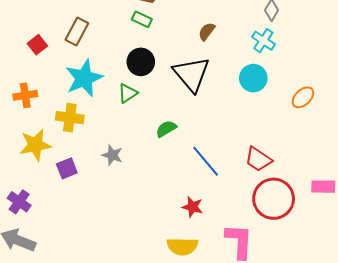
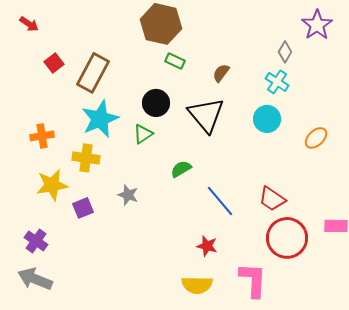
green rectangle: (142, 19) -> (175, 61), moved
brown rectangle: (77, 31) -> (93, 73), size x1.4
red square: (37, 45) -> (54, 63), moved

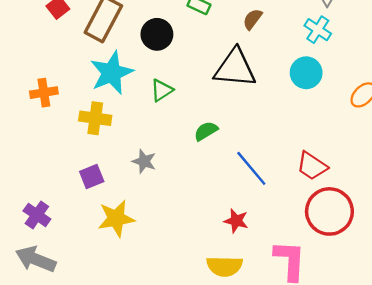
black circle: (156, 103) -> (157, 34), moved
black triangle: (206, 115) -> (235, 68), turned -45
yellow star: (52, 185) -> (116, 218), moved

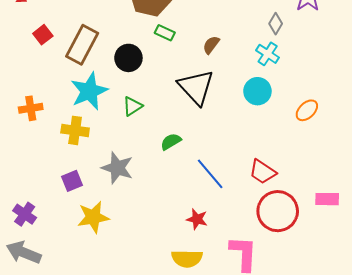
black triangle: (235, 68) -> (196, 87), turned 42
gray star: (144, 161) -> (117, 168), size x1.5

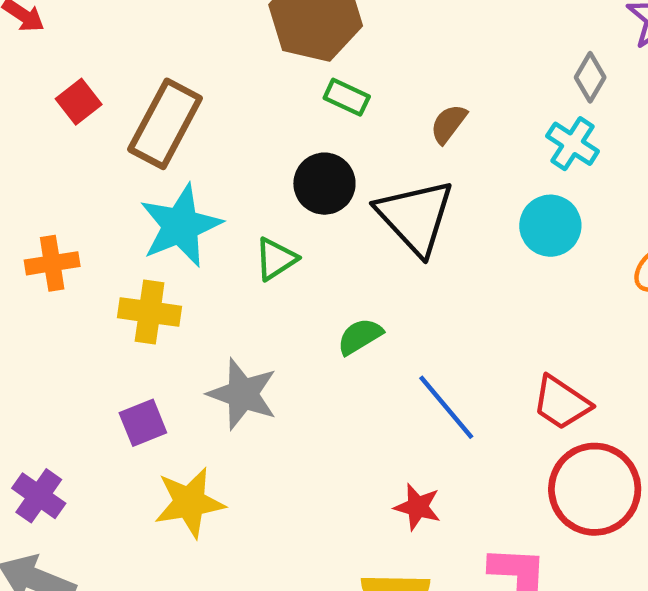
black circle: (128, 58) -> (324, 184), moved

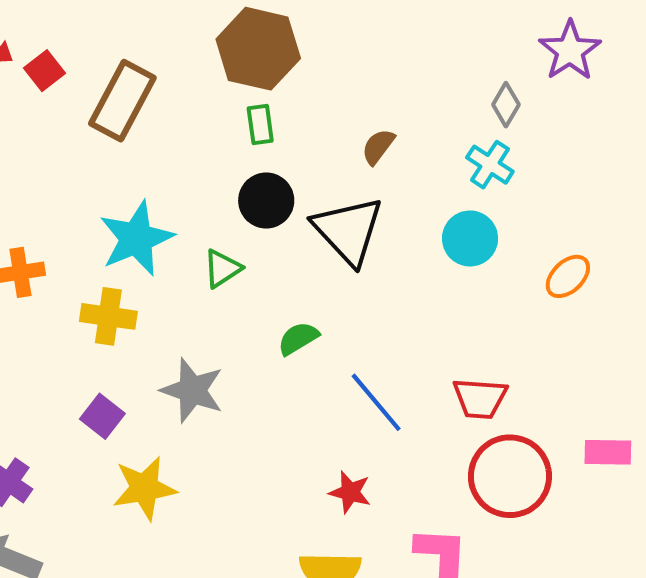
green rectangle: (347, 97) -> (260, 125), moved, turned 57
red square: (79, 102) -> (44, 71), moved
brown rectangle: (165, 124) -> (122, 101), moved
red trapezoid: (561, 403) -> (480, 398), turned -30
purple square: (143, 423) -> (102, 416), turned -30

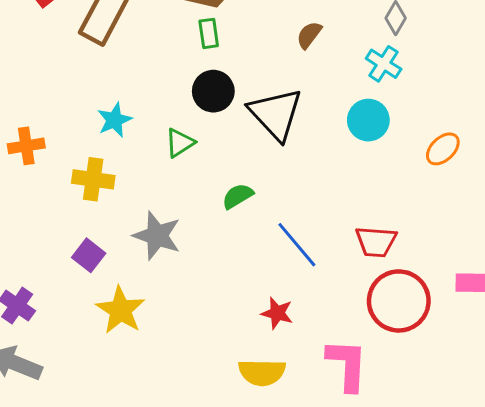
brown semicircle: (378, 147) -> (309, 35), moved
cyan star: (136, 238) -> (114, 120), size x0.6
yellow star: (144, 488) -> (121, 310), turned -30

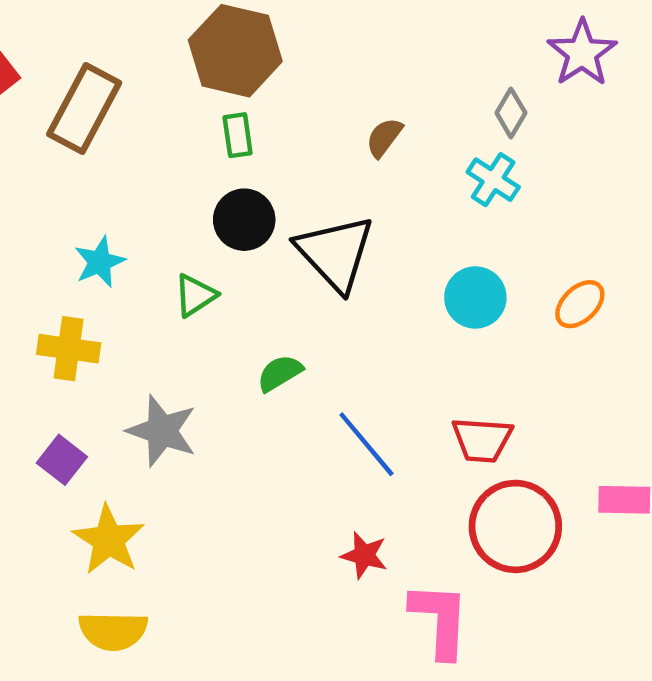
cyan circle: (368, 120) -> (475, 297), moved
red star: (277, 313) -> (364, 555), moved
yellow semicircle: (262, 372) -> (113, 631), moved

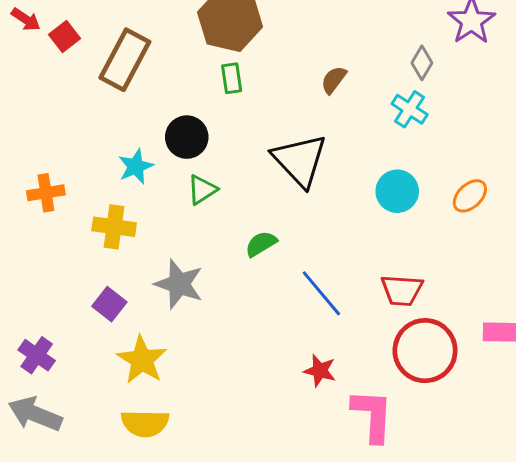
black circle: (244, 220) -> (187, 137), moved

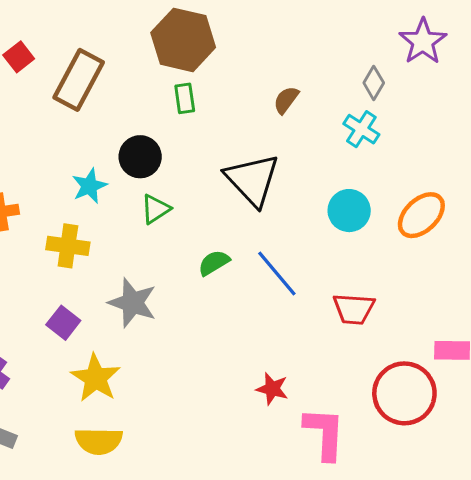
orange ellipse: (470, 196) -> (421, 215), size x1.4
blue line: (321, 293) -> (277, 274), moved
red circle: (425, 351) -> (404, 393), moved

